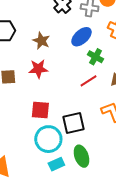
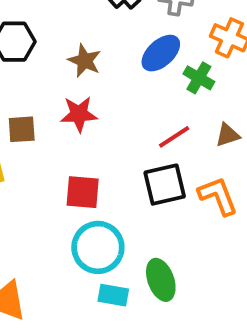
green cross: (96, 57) -> (199, 78), moved
black square: (73, 123) -> (165, 185), moved
cyan rectangle: (56, 164) -> (113, 295), turned 35

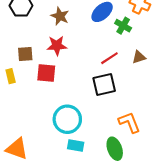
red square: (83, 192) -> (46, 73), moved
orange L-shape: (218, 196) -> (129, 122), moved
green ellipse: (161, 280) -> (115, 149), moved

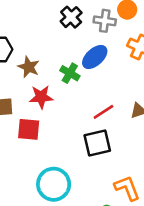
brown star: (60, 16) -> (29, 67), moved
green cross: (123, 26) -> (70, 73), moved

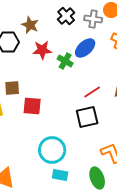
brown star: (29, 67) -> (30, 25), moved
red star: (41, 97) -> (42, 50), moved

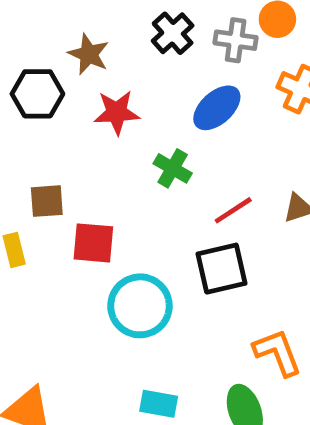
green cross: (65, 61) -> (173, 168), moved
cyan circle: (52, 150) -> (140, 306), moved

